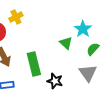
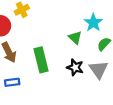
black star: (55, 81) -> (75, 67), moved

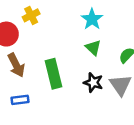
cyan star: (93, 23) -> (92, 19), moved

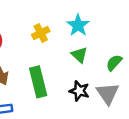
yellow cross: (31, 15) -> (41, 33), moved

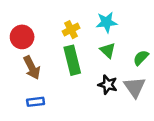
cyan star: (78, 25) -> (107, 22), turned 30
green rectangle: (38, 82) -> (72, 60), moved

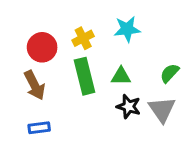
red circle: (22, 37) -> (42, 47), moved
green triangle: (108, 50) -> (121, 76), moved, turned -42

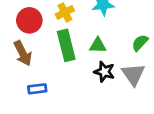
blue rectangle: (39, 128) -> (37, 89), moved

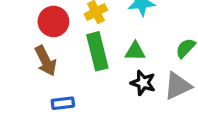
gray triangle: (133, 74) -> (178, 86), turned 40

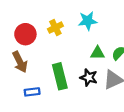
green rectangle: (97, 51) -> (60, 76), moved
green triangle: (135, 51) -> (98, 53), moved

